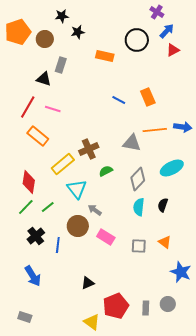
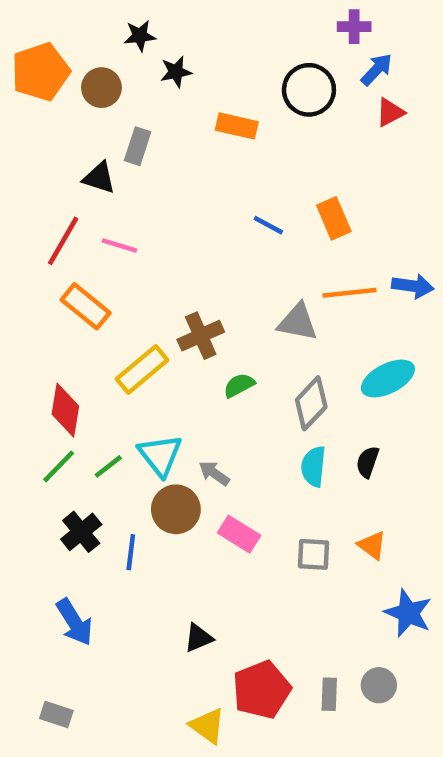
purple cross: (157, 12) -> (354, 27), turned -32
cyan triangle: (77, 189) -> (160, 455), moved

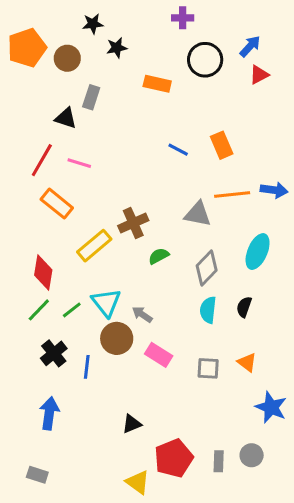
purple cross: (354, 27) -> (183, 18), moved
cyan ellipse: (388, 378) -> (258, 252), turned -40
blue arrow: (74, 622) -> (49, 413), turned -140

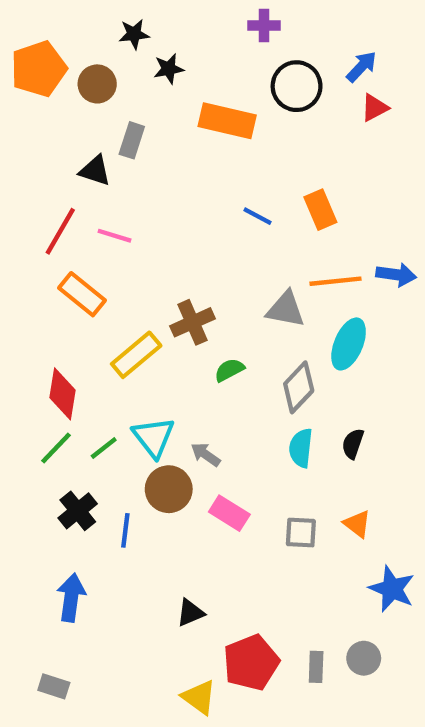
orange rectangle: (157, 84) -> (227, 121), size x1.4
cyan ellipse: (258, 252) -> (349, 344), moved

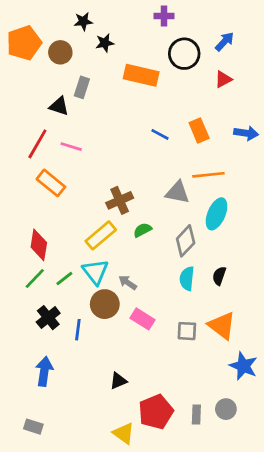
red triangle: (375, 108) -> (223, 79), moved
blue arrow: (396, 275) -> (246, 133), moved
yellow rectangle: (136, 355) -> (101, 235), moved
orange triangle: (357, 524) -> (222, 326), size x1.6

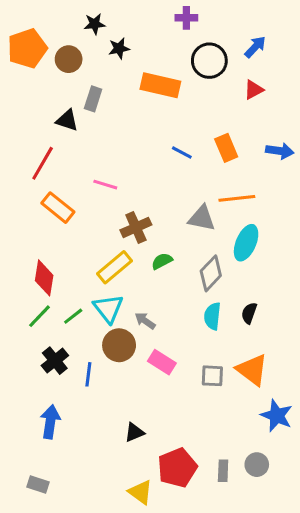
pink line: (71, 147) -> (105, 185), moved

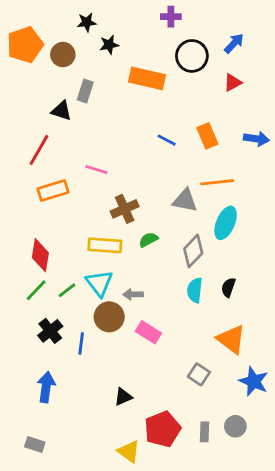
orange rectangle: (58, 208) -> (53, 191), turned -56
yellow rectangle: (114, 267) -> (105, 245), turned 44
gray arrow: (145, 321) -> (133, 294), turned -36
gray square: (212, 376) -> (199, 374), moved, turned 30

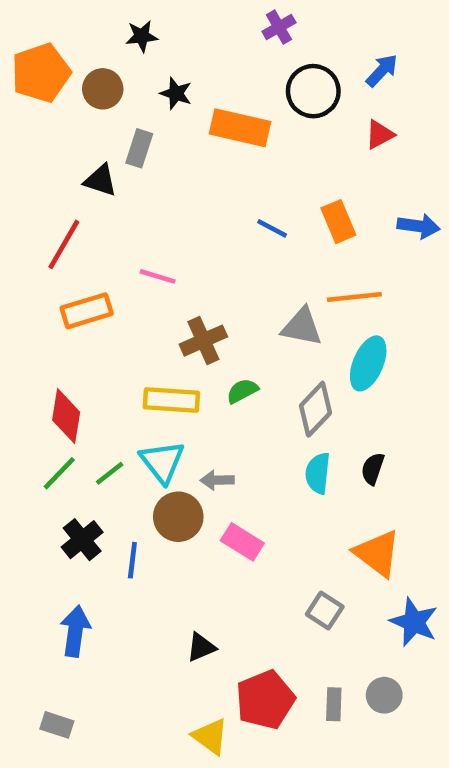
purple cross: (171, 17) -> (279, 27), turned -30
black star: (109, 45) -> (176, 93), moved, turned 30

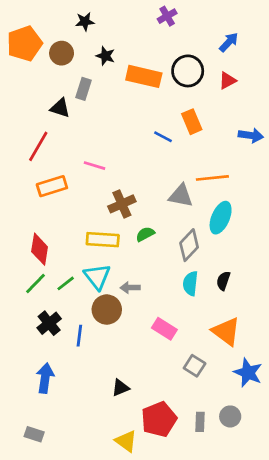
black circle: (313, 91) -> (188, 71), moved
orange rectangle: (338, 222) -> (192, 122), moved
pink rectangle: (242, 542) -> (164, 329), moved

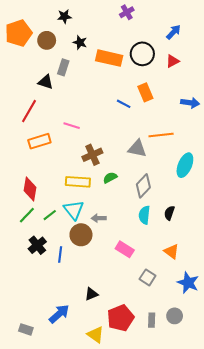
cyan ellipse: (221, 218) -> (185, 165), moved
orange triangle: (226, 331) -> (171, 251), size x0.7
blue arrow: (45, 378) -> (59, 314), moved, turned 40

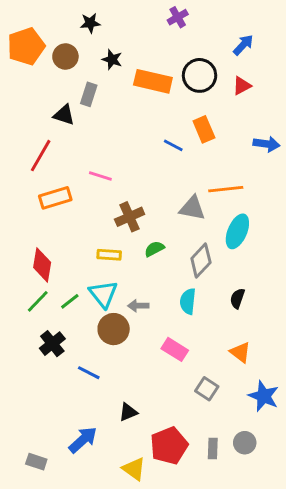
cyan ellipse: (185, 165) -> (237, 231), moved
yellow rectangle: (78, 182) -> (109, 255), size x0.7
cyan semicircle: (144, 215) -> (188, 301), moved
blue line: (60, 255) -> (89, 373), moved, turned -70

